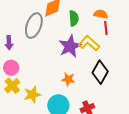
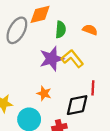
red line: (106, 28) -> (93, 88), moved
black diamond: (100, 72) -> (77, 105), moved, turned 40

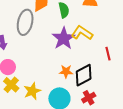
black diamond: (77, 105) -> (84, 75), moved

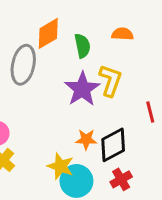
yellow L-shape: (82, 33) -> (110, 80), turned 75
yellow star: (32, 91) -> (60, 166), moved, turned -30

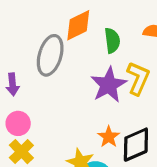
orange star: (86, 139) -> (109, 137), turned 30

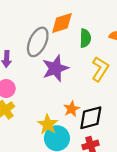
purple star: (109, 85) -> (55, 68), moved

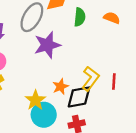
yellow L-shape: (100, 69) -> (90, 79), moved

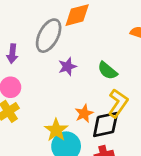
green semicircle: (80, 17) -> (107, 71), moved, turned 126
purple star: (47, 45) -> (67, 67), size x0.6

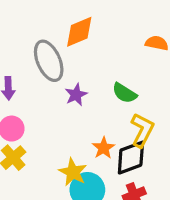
gray ellipse: (49, 36) -> (49, 61), turned -44

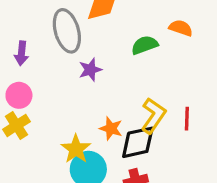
green semicircle: (124, 93) -> (145, 45), moved, turned 120
orange star: (103, 148) -> (111, 128), turned -30

